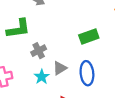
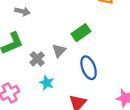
gray triangle: (60, 68) -> (59, 51), moved

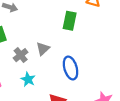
green rectangle: (81, 33) -> (70, 21), moved, turned -48

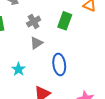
gray cross: (21, 55) -> (34, 22), moved

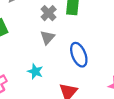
gray cross: (34, 22) -> (49, 13), moved

